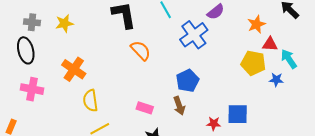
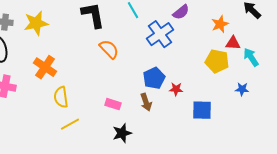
yellow star: (64, 23) -> (36, 23), size x1.4
blue star: (276, 80) -> (242, 89), moved
red star: (214, 124) -> (176, 89), moved

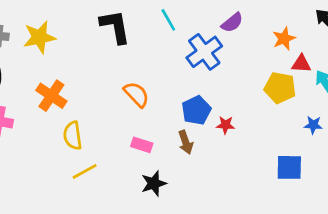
orange semicircle: (109, 49) -> (136, 94), moved
blue square: (202, 110) -> (289, 167), moved

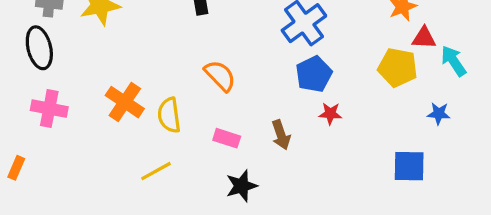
orange cross: (51, 96) -> (125, 102), moved
blue pentagon: (196, 110) -> (314, 74), moved
yellow semicircle: (73, 136) -> (169, 115), moved

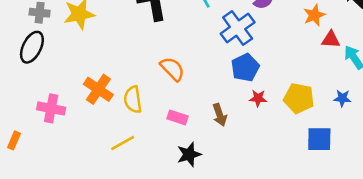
black ellipse: (39, 48) -> (32, 47), turned 40
yellow pentagon: (398, 68) -> (299, 98), moved
pink cross: (49, 109) -> (51, 108), moved

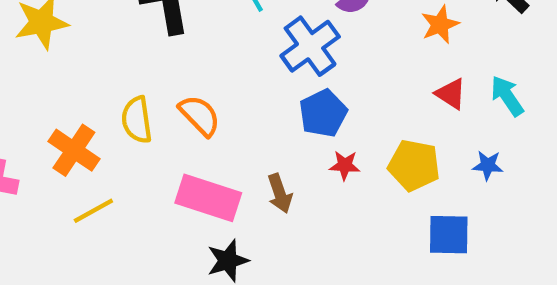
red triangle: (331, 39) -> (451, 94), moved, turned 30
yellow semicircle: (133, 100) -> (137, 120), moved
pink rectangle: (178, 117) -> (208, 198), size x1.8
yellow line: (123, 143) -> (93, 211), moved

